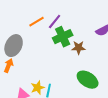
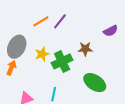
green cross: (63, 37) -> (62, 61), moved
yellow star: (38, 88) -> (42, 54), moved

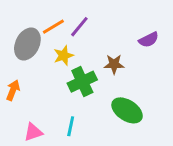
gray ellipse: (17, 47) -> (27, 44), moved
yellow star: (42, 54) -> (63, 56), moved

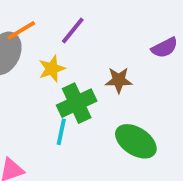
orange line: (53, 27) -> (21, 30), moved
cyan line: (71, 126) -> (61, 132), moved

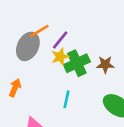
purple line: (73, 30) -> (60, 40), moved
green cross: (77, 103) -> (77, 63), moved

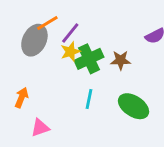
orange arrow: (15, 88) -> (22, 98), moved
cyan line: (67, 99) -> (89, 99), moved

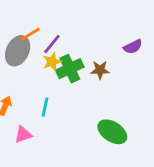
cyan line: (89, 99) -> (45, 107), moved
green ellipse: (134, 106) -> (112, 132), moved

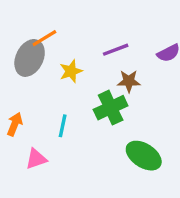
purple line: (52, 44) -> (116, 50), moved, turned 30
green cross: (70, 69) -> (111, 108), moved

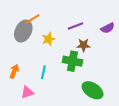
green cross: (111, 108) -> (72, 61), turned 36

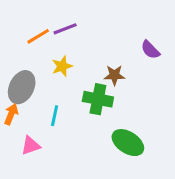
purple line: (75, 26) -> (65, 29), moved
purple semicircle: (108, 28) -> (150, 50), turned 72
gray ellipse: (23, 31) -> (22, 87), moved

